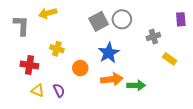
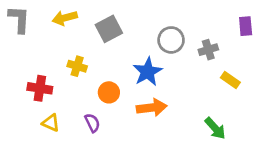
gray circle: (122, 19) -> (171, 40), moved
gray square: (99, 21) -> (109, 29), moved
gray L-shape: (21, 25) -> (19, 19), moved
green arrow: (136, 85) -> (215, 128), moved, turned 48
purple semicircle: (59, 90) -> (92, 123), moved

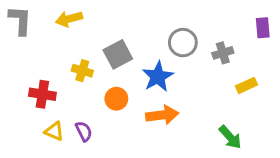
gray square: (109, 29) -> (118, 54), moved
yellow rectangle: (230, 80) -> (246, 85), turned -60
purple semicircle: (92, 123) -> (84, 131), moved

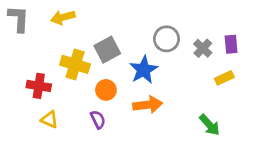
purple rectangle: (263, 28) -> (231, 44), moved
gray cross: (223, 53) -> (203, 48), turned -30
yellow cross: (82, 71) -> (75, 64), size x1.5
purple semicircle: (84, 131) -> (98, 120), moved

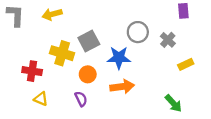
purple rectangle: (231, 44) -> (183, 11), moved
blue star: (144, 70) -> (119, 58), turned 30

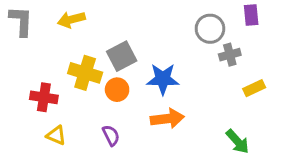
gray circle: (138, 32) -> (210, 29), moved
gray cross: (168, 40) -> (230, 55), turned 32
orange circle: (88, 74) -> (117, 90), moved

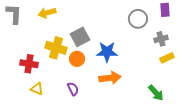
gray cross: (230, 55) -> (161, 39), moved

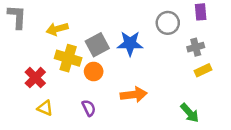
yellow arrow: (47, 13) -> (57, 29), moved
blue star: (107, 52) -> (130, 44), moved
red cross: (29, 64) -> (35, 78), turned 36

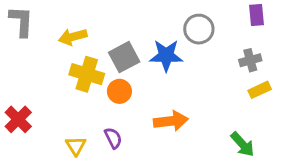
gray circle: (168, 23) -> (199, 29), moved
red cross: (35, 78) -> (18, 119), moved
yellow triangle: (45, 108) -> (76, 146), moved, turned 35

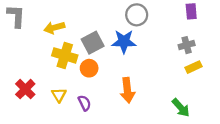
gray circle: (199, 29) -> (137, 15), moved
red cross: (18, 119) -> (25, 89), moved
orange arrow: (171, 121) -> (127, 90), turned 90
yellow triangle: (76, 146) -> (59, 95), moved

